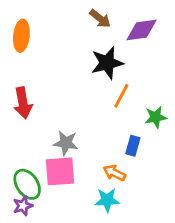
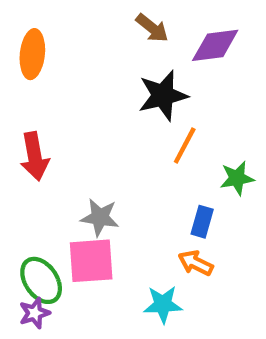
orange arrow: (114, 173) -> (196, 263), moved

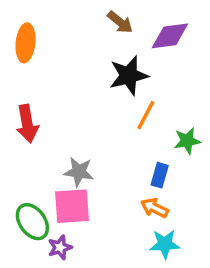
cyan star: (163, 304) -> (165, 244), moved
purple star: (35, 313) -> (60, 247), moved

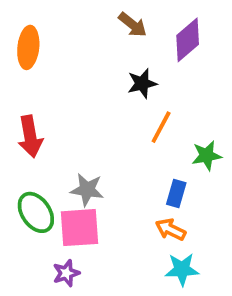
purple diamond: (170, 36) -> (188, 40), turned -33
black star: (129, 75) -> (142, 83), size x0.7
green ellipse: (32, 222) -> (36, 212), moved

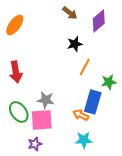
orange ellipse: (28, 47) -> (15, 25), turned 30
blue rectangle: (176, 193) -> (93, 102), size x1.6
orange arrow: (171, 230) -> (81, 115), moved
cyan star: (182, 269) -> (84, 140), moved

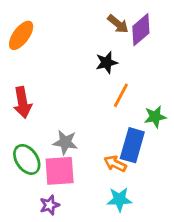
brown arrow: (70, 13) -> (118, 24), moved

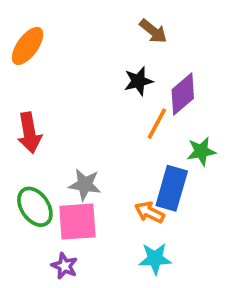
purple diamond: (141, 30) -> (183, 94), moved
purple star: (50, 205) -> (64, 266), turned -30

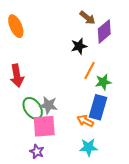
orange ellipse: (28, 46) -> (16, 26), turned -60
purple diamond: (183, 94) -> (104, 31), moved
green star: (201, 151) -> (103, 82), moved
green ellipse: (35, 207) -> (33, 108), moved

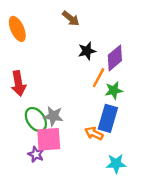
brown arrow: (87, 18) -> (71, 18), moved
purple diamond: (104, 31) -> (115, 58), moved
cyan star: (88, 147) -> (116, 164), moved
purple star: (37, 151) -> (36, 154), moved

